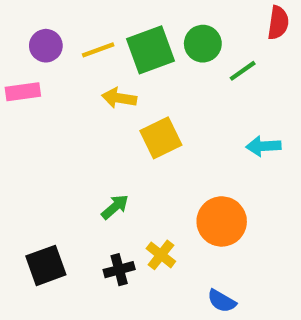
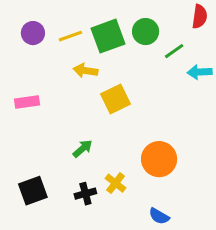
pink rectangle: (23, 92) -> (27, 102), moved
cyan arrow: (264, 146) -> (200, 72), moved

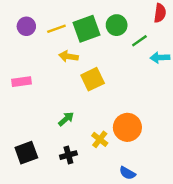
yellow cross: (116, 183) -> (100, 139), moved

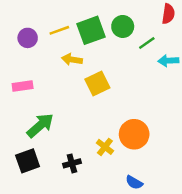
purple circle: (26, 26) -> (28, 38), moved
green arrow: (66, 119) -> (40, 125), moved, size x1.6

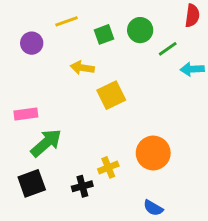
yellow line: (59, 30) -> (66, 21), moved
green square: (91, 30) -> (104, 34), size x0.6
pink rectangle: (23, 86) -> (26, 114), moved
yellow cross: (105, 147) -> (108, 167), moved, turned 30

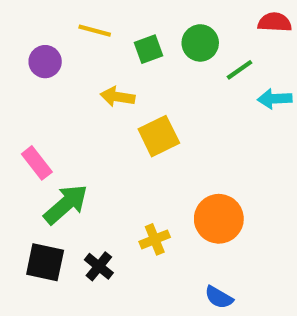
red semicircle: (192, 16) -> (275, 22), turned -95
yellow line: (66, 21) -> (95, 31), turned 35
pink rectangle: (26, 114) -> (37, 163), turned 60
black square: (32, 183) -> (45, 262), turned 32
black cross: (82, 186) -> (99, 266), moved, turned -36

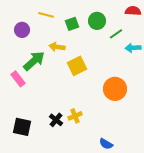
green arrow: (66, 204) -> (34, 61), moved
orange circle: (219, 219) -> (115, 89), moved
black cross: (99, 266) -> (56, 120), moved

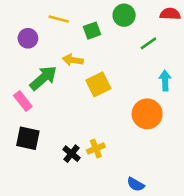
green circle: (97, 21) -> (124, 15), moved
cyan arrow: (133, 48) -> (165, 81), moved, turned 91
black square: (22, 127) -> (28, 138), moved

